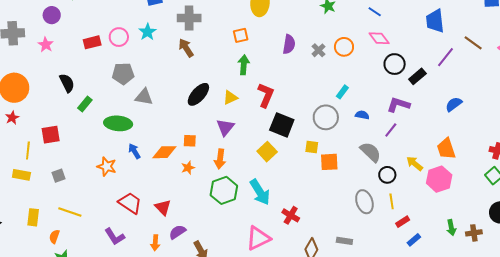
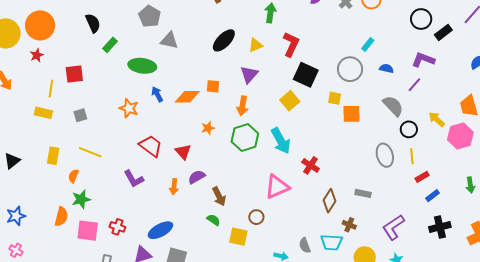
gray pentagon: (123, 74) -> (150, 16), turned 30
orange star: (188, 168) -> (208, 128), moved

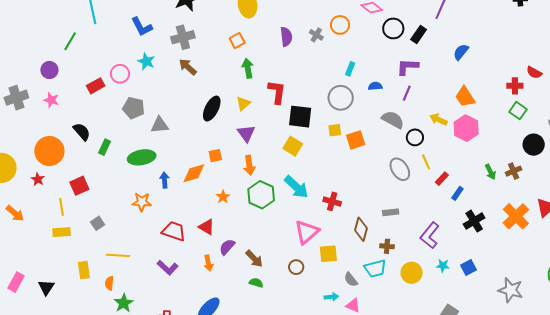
orange circle: (40, 25) -> (49, 151), moved
blue arrow: (157, 94) -> (165, 180), turned 42
yellow square: (238, 237) -> (328, 254), moved

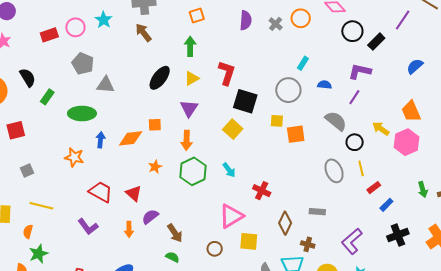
green arrow: (248, 68) -> (190, 46), moved
cyan arrow: (296, 187) -> (229, 170), size x0.6

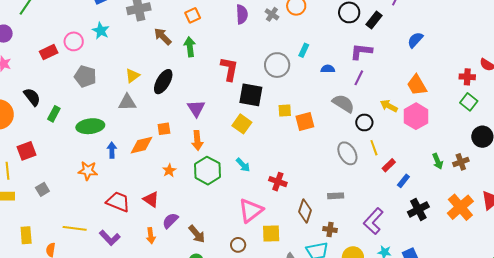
brown arrow: (143, 33) -> (163, 36), moved
yellow triangle: (192, 78) -> (132, 76), moved
gray triangle: (105, 85) -> (127, 102), moved
gray circle: (288, 90) -> (277, 65), moved
yellow line: (41, 206) -> (75, 228), moved

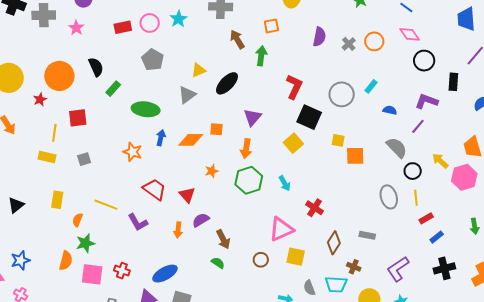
black rectangle: (374, 20) -> (453, 82), moved, turned -48
gray triangle: (127, 102) -> (187, 95), turned -48

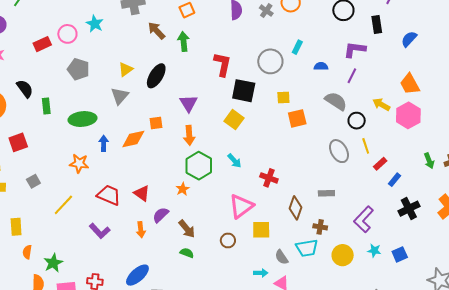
green rectangle: (113, 89) -> (46, 106), turned -35
yellow square: (338, 140) -> (283, 97), moved
orange star: (212, 171) -> (183, 189), moved
yellow line: (106, 205) -> (63, 205), moved, turned -55
orange semicircle: (78, 220) -> (27, 252), moved

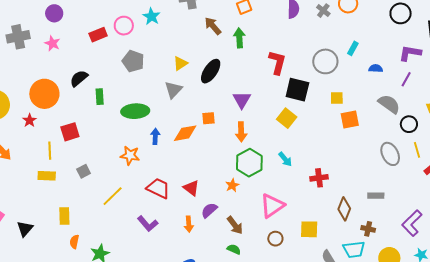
black semicircle: (25, 89) -> (79, 78), turned -96
red cross: (269, 178) -> (319, 178), turned -30
pink triangle: (241, 206) -> (272, 206), moved

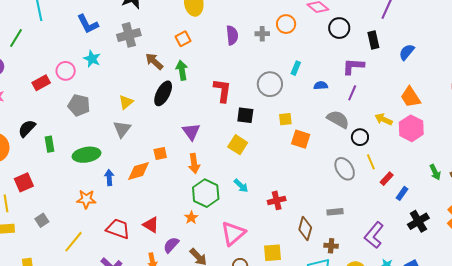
gray cross: (323, 11) -> (262, 34), turned -32
black ellipse: (211, 71) -> (163, 93), moved
black square: (297, 90) -> (245, 115), size x0.7
orange square: (350, 120) -> (301, 139), turned 36

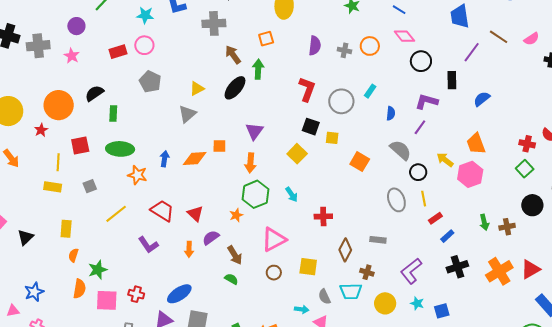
cyan star: (92, 59) -> (145, 15), moved, turned -30
blue semicircle: (321, 85) -> (391, 113), turned 88
red L-shape: (222, 90) -> (307, 89), moved
yellow square: (285, 119) -> (332, 138), moved
green ellipse: (86, 155) -> (120, 149), moved

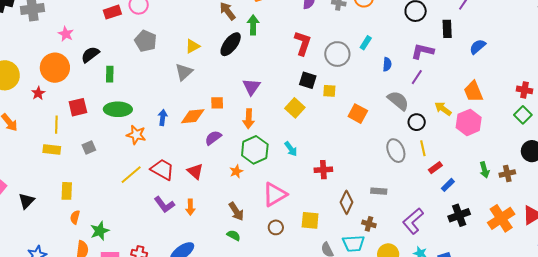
pink star: (72, 56) -> (66, 34), moved
yellow line: (116, 214) -> (131, 175), moved
purple semicircle: (211, 238) -> (213, 138), moved
purple L-shape: (148, 245) -> (164, 205), moved

